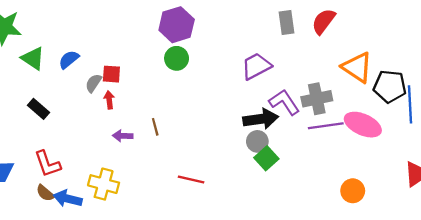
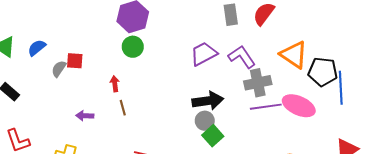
red arrow: (109, 100) -> (115, 84), moved
purple L-shape: (284, 102) -> (242, 57), moved
brown line: (155, 127) -> (123, 108), moved

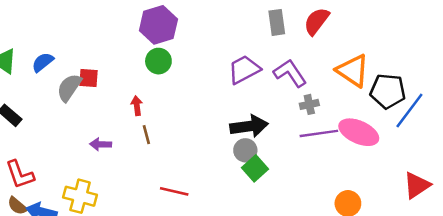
gray semicircle: (59, 69) -> (69, 88), size x1.4
gray cross: (258, 83) -> (309, 104), size x0.6
blue line: (341, 88) -> (409, 110), turned 40

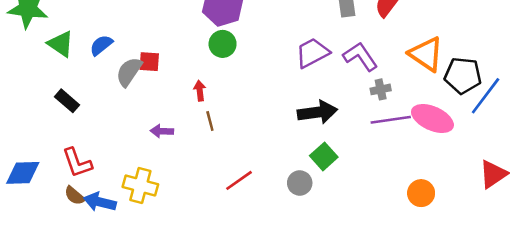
gray circle: (245, 150) -> (300, 183), moved
red line: (174, 191) -> (239, 180), turned -48

